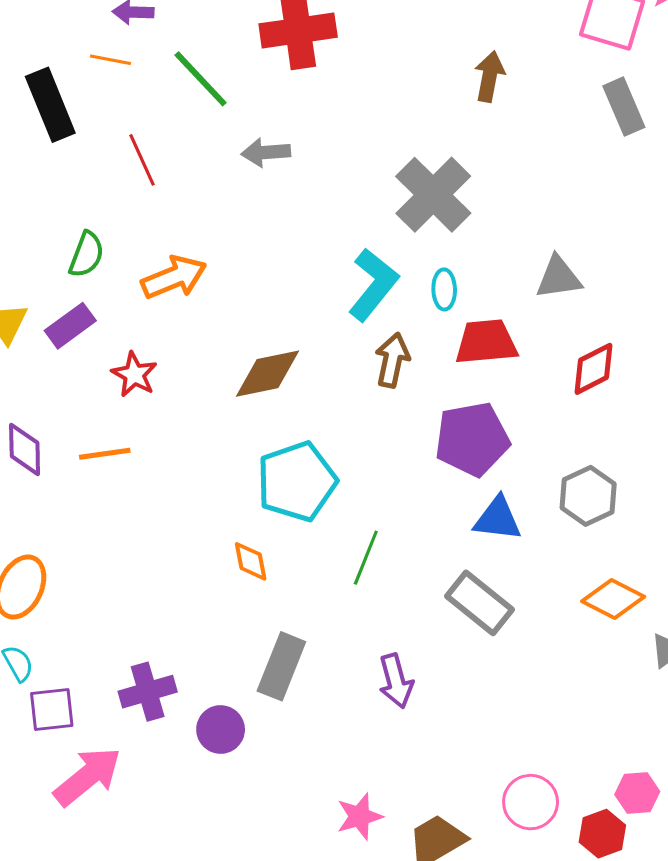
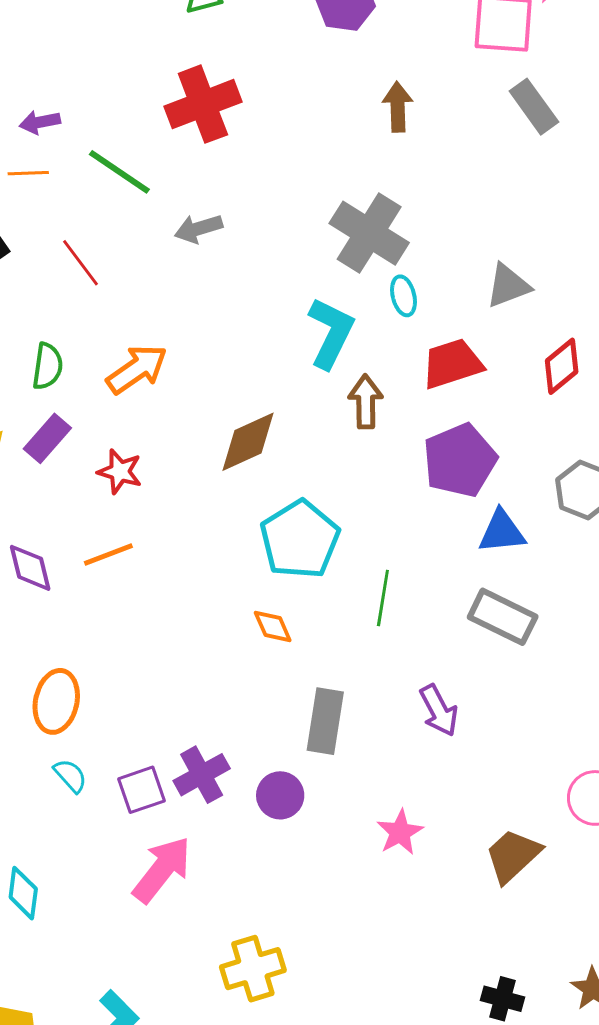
cyan ellipse: (444, 289) -> (403, 296), moved
purple square: (52, 710) -> (141, 790), moved
pink star: (359, 816) -> (400, 832), moved

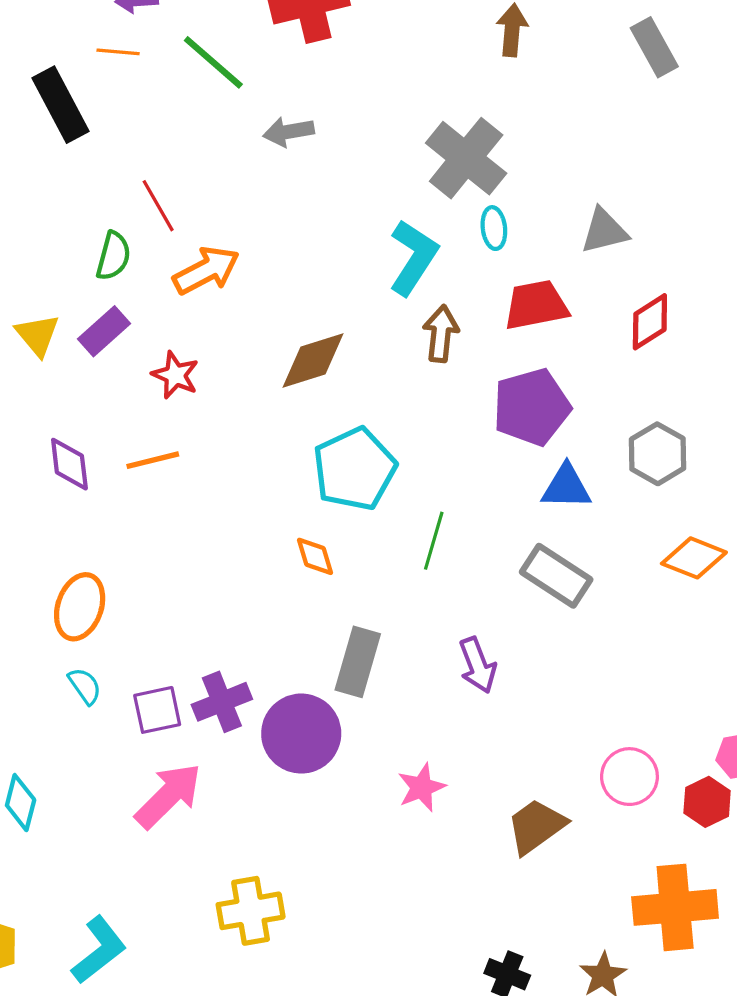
red line: (80, 263) -> (158, 206), moved
purple circle: (280, 795) -> (301, 734), size x1.6

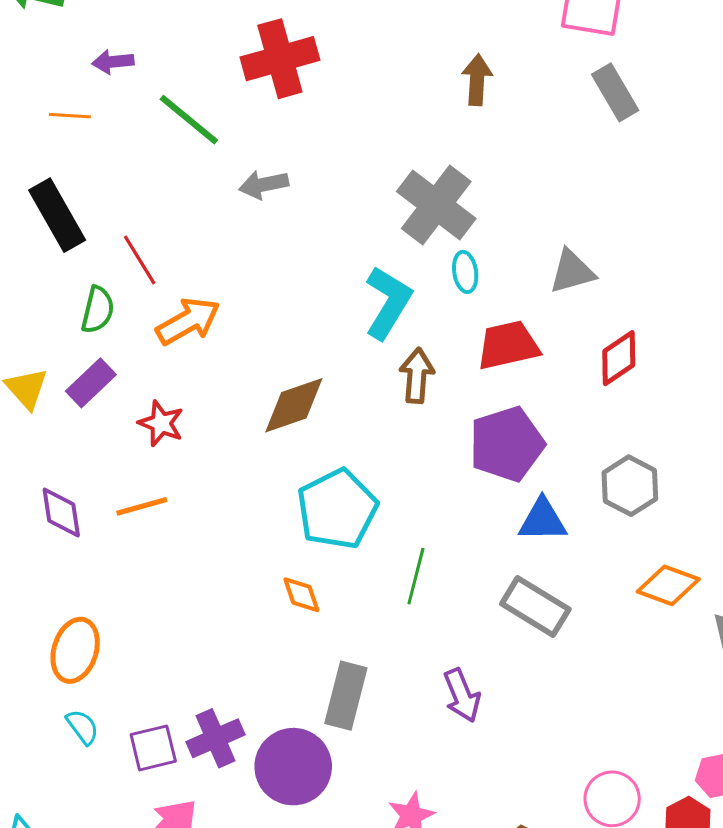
orange line: (118, 52) -> (70, 116), moved
black rectangle: (60, 105) -> (57, 215), moved

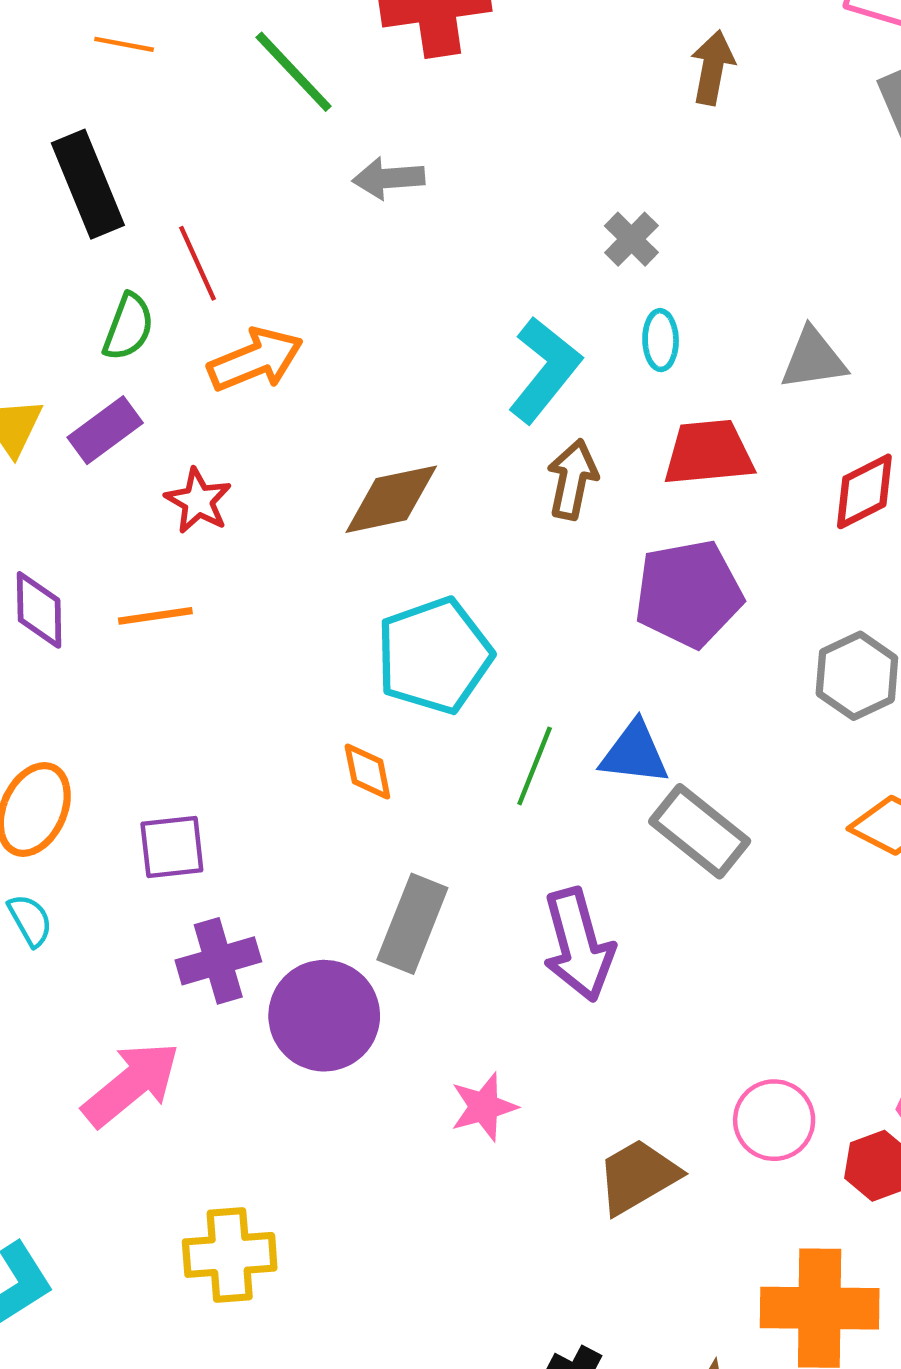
gray cross: (436, 205) -> (631, 239), size x0.5
blue triangle: (543, 520) -> (634, 753), moved
purple arrow: (462, 695) -> (578, 945), size x1.4
purple square: (153, 748) -> (172, 847), moved

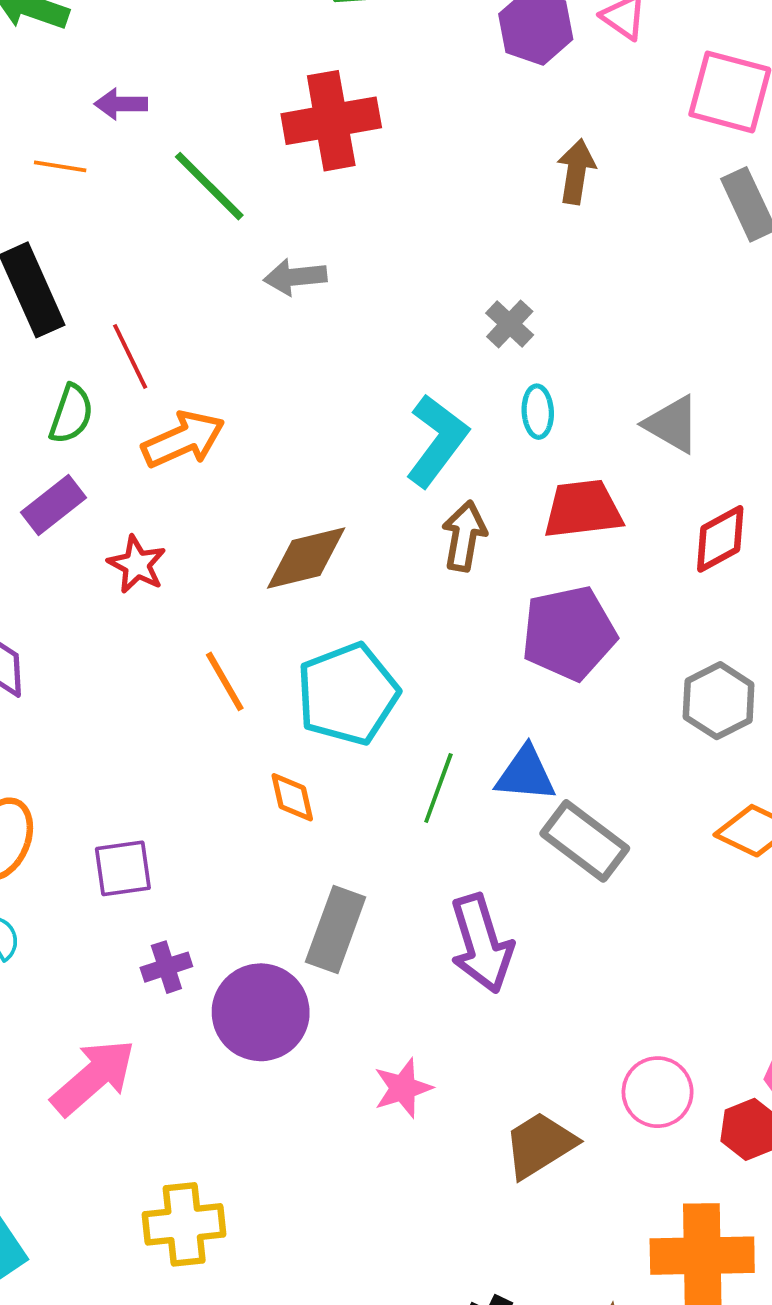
gray triangle: (813, 359) -> (672, 424), turned 40
orange line: (155, 616) -> (225, 681), moved, turned 70
purple cross: (218, 961) -> (166, 967), size x0.7

